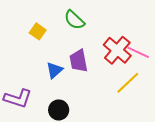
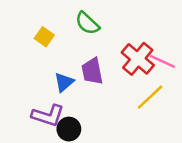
purple L-shape: (18, 98) -> (48, 115), moved

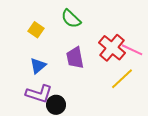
blue triangle: (64, 82) -> (38, 66), moved

